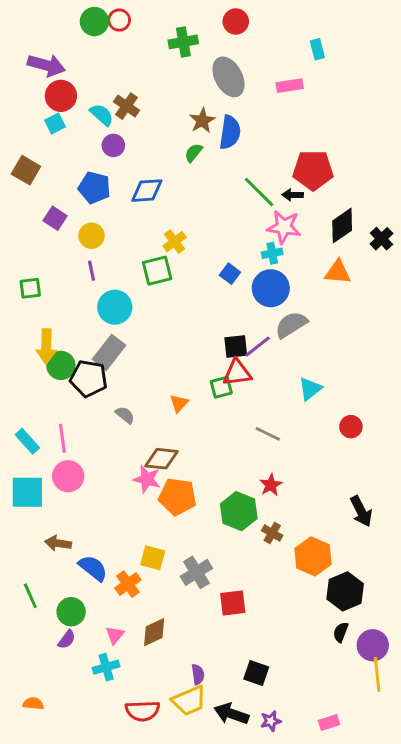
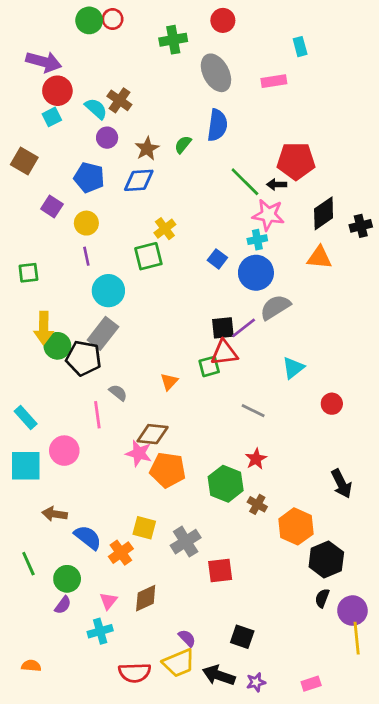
brown star: (202, 121) -> (147, 149), moved
black cross: (381, 239) -> (361, 226), turned 30
pink line: (62, 438) -> (97, 415), moved
purple semicircle: (198, 674) -> (187, 638), turned -36

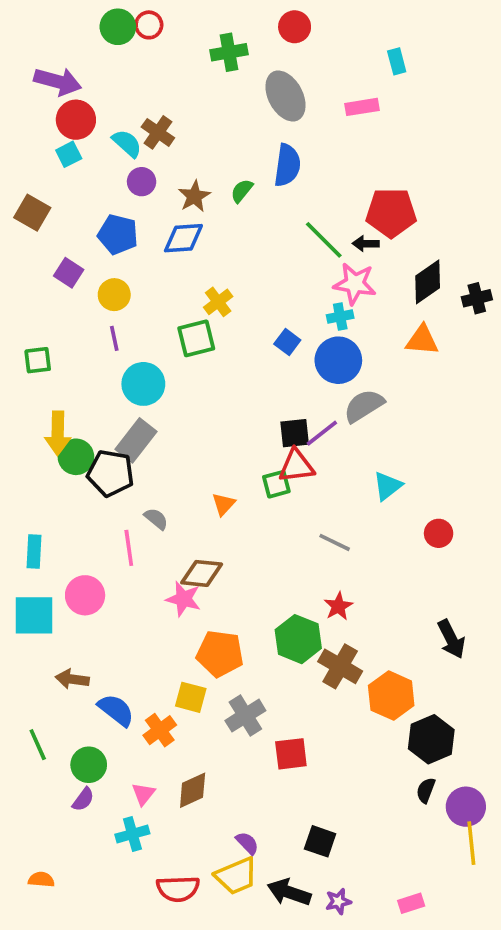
cyan rectangle: (26, 417) -> (34, 552), turned 45
orange pentagon: (168, 470) -> (220, 654), moved
brown cross: (257, 504) -> (340, 666), size x1.6

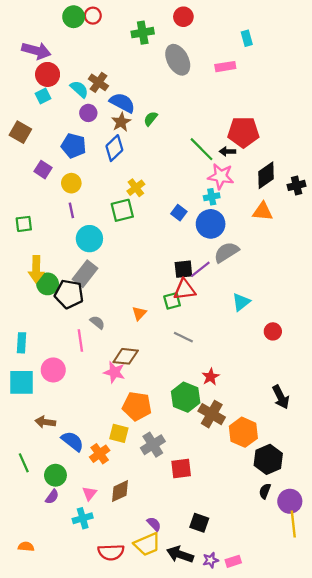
blue semicircle: (287, 165) -> (122, 103), moved, turned -70
blue diamond: (183, 238) -> (114, 148), turned -40
gray line: (335, 542) -> (183, 337), moved
pink rectangle: (411, 903) -> (233, 561), moved

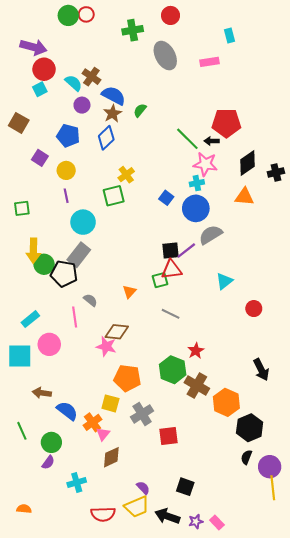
cyan rectangle: (22, 343) -> (30, 319), moved, turned 48
pink triangle: (89, 493) -> (103, 434), moved
pink rectangle: (233, 561) -> (217, 523), turned 64

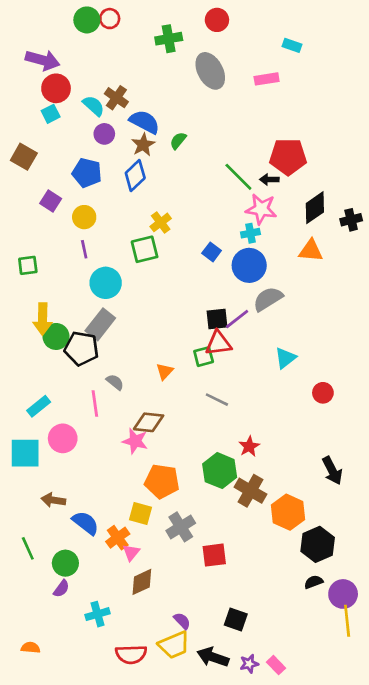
cyan rectangle: (230, 35) -> (292, 45), turned -56
black semicircle: (246, 457) -> (314, 582), turned 48

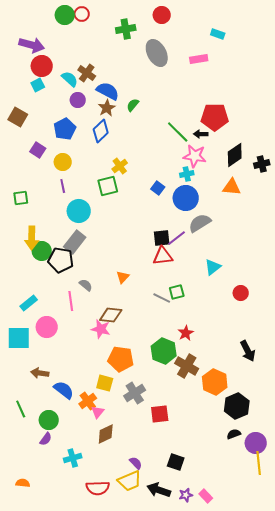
blue pentagon: (87, 173) -> (65, 129), turned 30
green square: (204, 357) -> (177, 292), moved

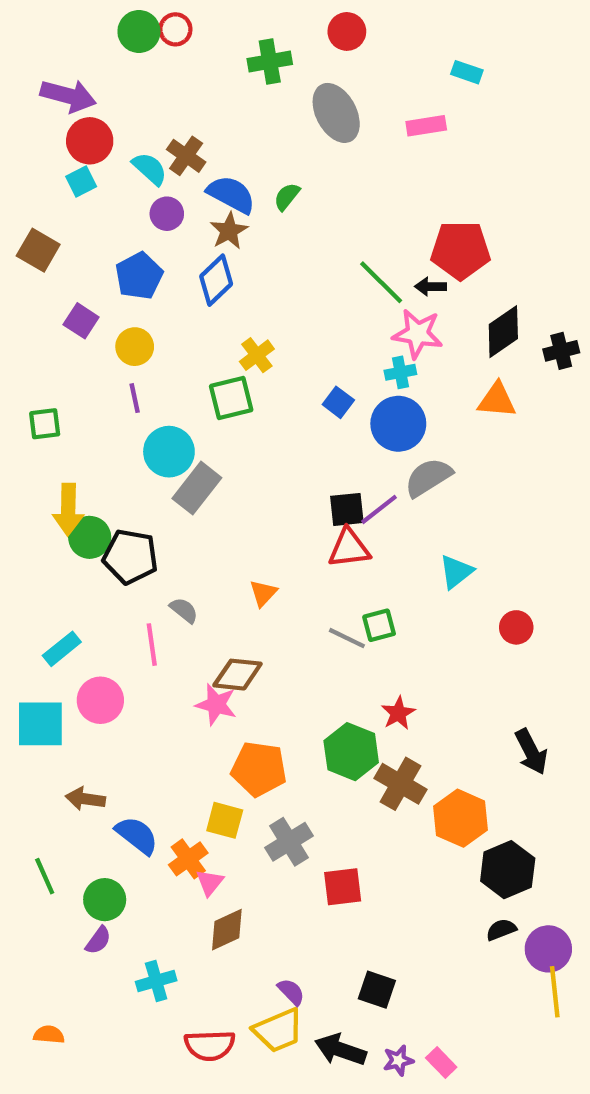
green semicircle: (133, 105) -> (287, 197), moved
gray rectangle: (75, 242) -> (197, 488), moved

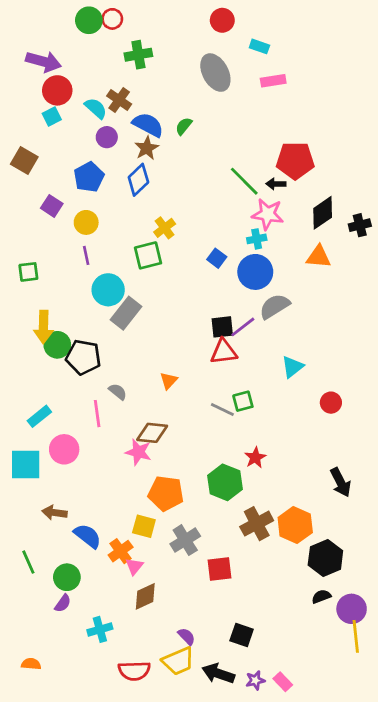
green cross: (270, 61) -> (138, 55), moved
cyan rectangle: (467, 72) -> (259, 46), moved
brown cross: (400, 784) -> (257, 524), moved, turned 32

